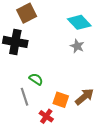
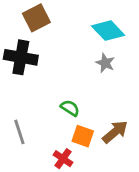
green semicircle: (36, 79) -> (70, 108), moved
gray line: (25, 97) -> (19, 132), moved

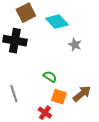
cyan diamond: (108, 31) -> (57, 22), moved

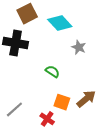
green semicircle: (50, 77) -> (52, 71), moved
gray line: (14, 94) -> (14, 109), moved, turned 66

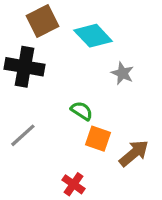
orange square: (62, 102) -> (98, 139), moved
gray line: (14, 109) -> (23, 135), moved

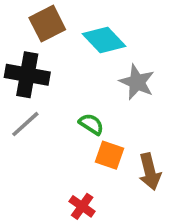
gray star: (122, 73) -> (137, 82), size x1.4
gray line: (23, 135) -> (25, 124), moved
brown arrow: (134, 153) -> (150, 172), turned 116

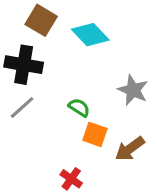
brown square: (47, 24) -> (41, 20), turned -32
gray star: (137, 82) -> (133, 90), moved
brown arrow: (150, 172) -> (130, 149), turned 68

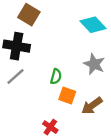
cyan diamond: (90, 35) -> (93, 25), moved
green semicircle: (79, 107) -> (56, 76), turned 72

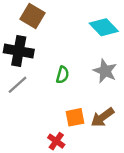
green semicircle: (56, 76) -> (63, 75), moved
orange square: (67, 96) -> (75, 117), moved, turned -30

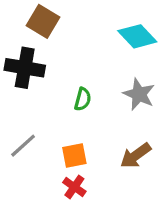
gray line: (17, 85) -> (23, 146), moved
orange square: (75, 117) -> (74, 156), moved

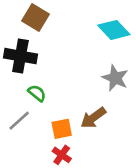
green semicircle: (83, 99) -> (37, 93), moved, turned -66
brown arrow: (136, 156) -> (93, 118), moved

